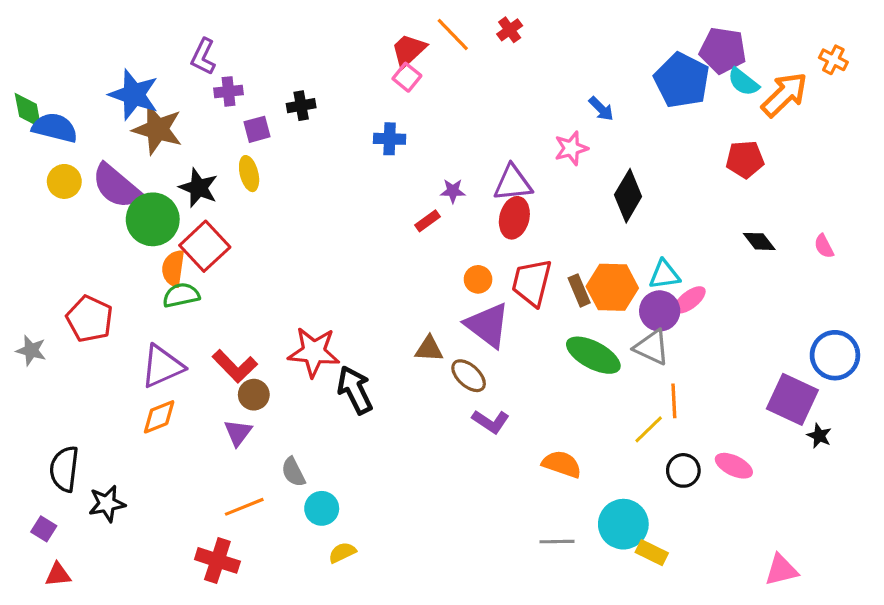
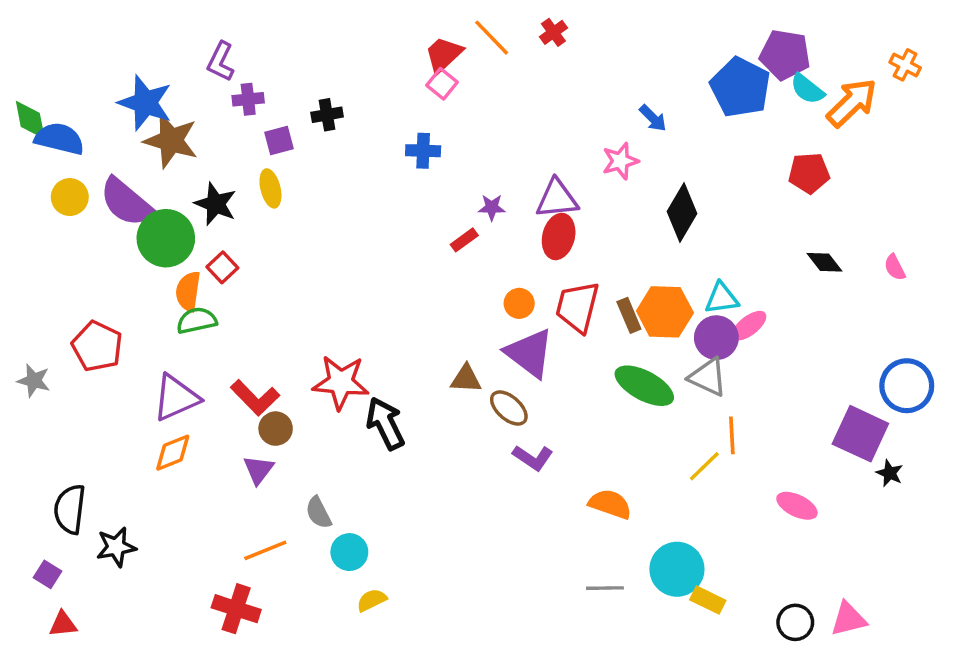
red square: (205, 246) -> (222, 267), size x0.6
black circle: (683, 470) -> (795, 622), moved

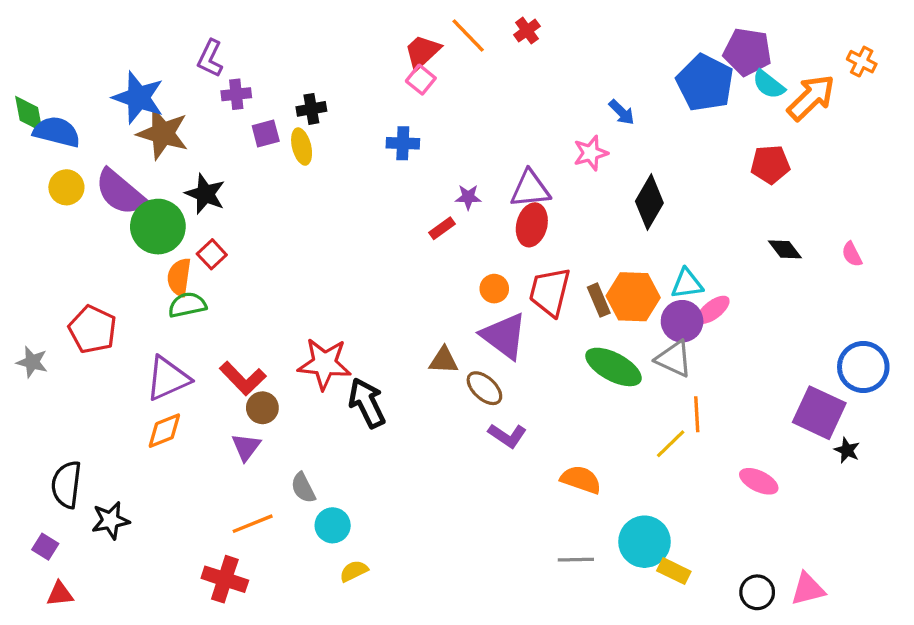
yellow ellipse: (270, 188) -> (302, 147), moved

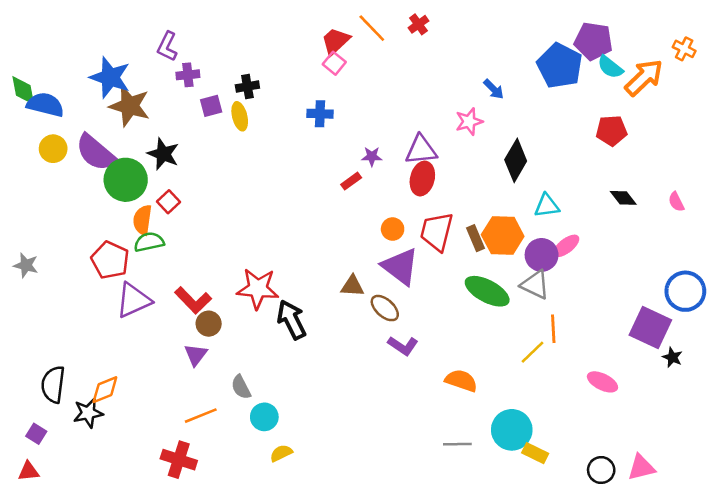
cyan triangle: (687, 284) -> (547, 206), moved
red pentagon: (93, 329) -> (110, 260), moved
gray star: (32, 362) -> (26, 265), moved
orange diamond: (164, 431) -> (105, 390), moved
red triangle: (60, 594) -> (29, 471), moved

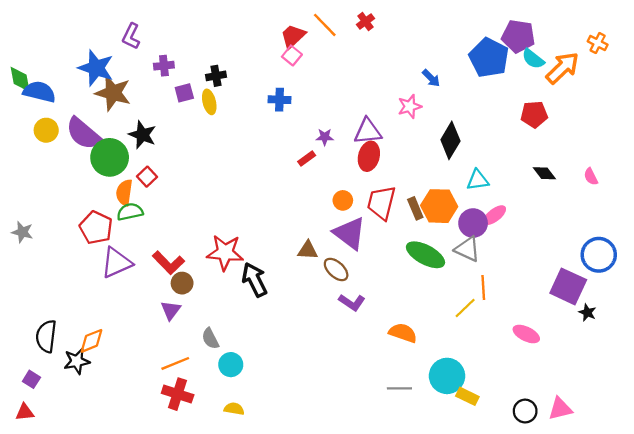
purple L-shape: (167, 46) -> (131, 36), moved
yellow semicircle: (281, 453) -> (234, 409), moved, turned 36
red cross: (179, 460) -> (178, 394), moved

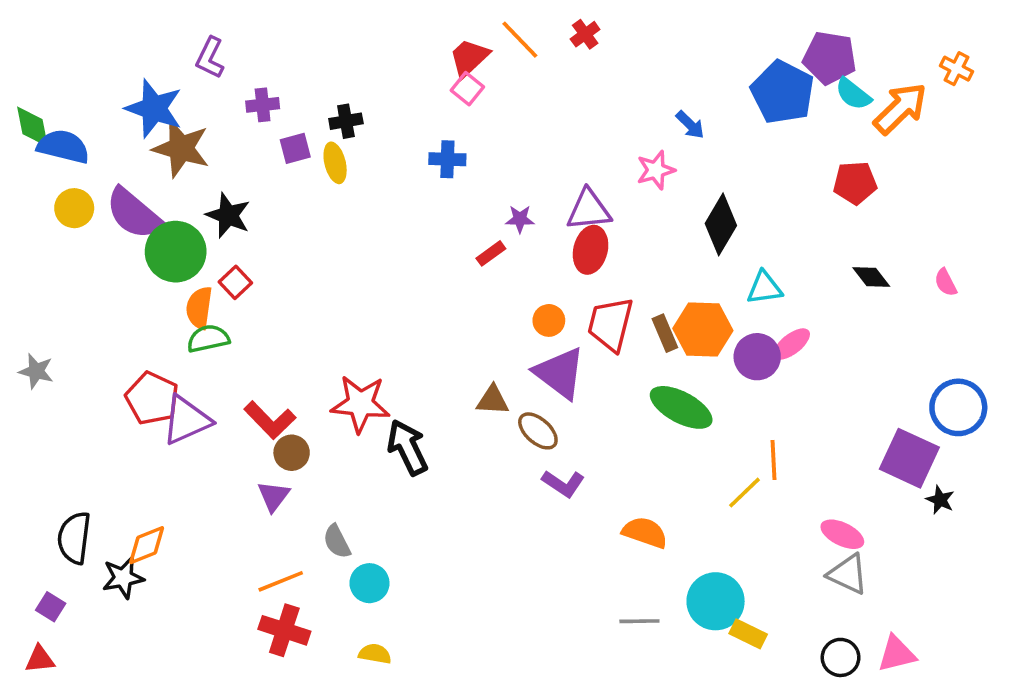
red pentagon: (96, 228) -> (152, 398), moved
gray triangle: (467, 249) -> (848, 574), moved

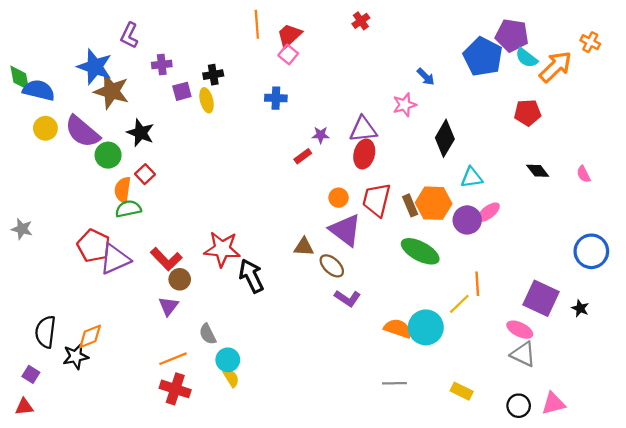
orange line: (520, 40) -> (257, 24), moved, turned 40
green circle: (176, 252) -> (108, 155), size x0.7
purple square: (909, 458) -> (541, 298), moved
cyan circle: (716, 601) -> (426, 327), moved
yellow semicircle: (375, 654) -> (231, 378), moved, turned 48

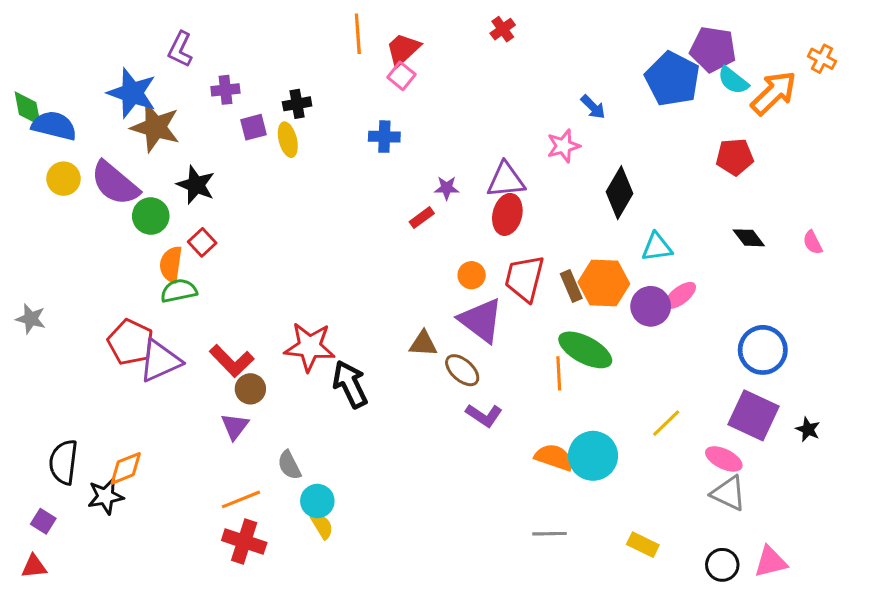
blue circle: (591, 251) -> (763, 350), moved
orange line: (477, 284) -> (559, 373), moved
yellow line: (459, 304) -> (666, 423), moved

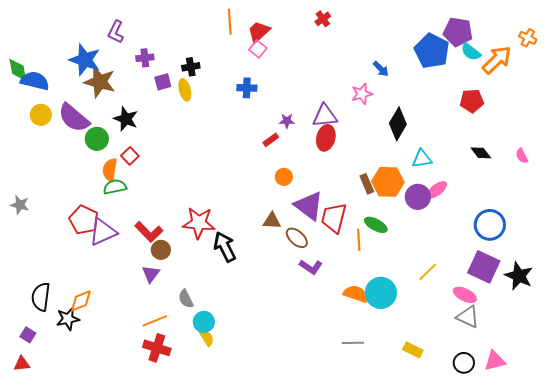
orange circle: (472, 275) -> (284, 177), moved
red trapezoid: (524, 278) -> (334, 218), moved
green ellipse: (585, 350) -> (376, 225), size x0.7
black star: (808, 429) -> (519, 276), size x1.8

